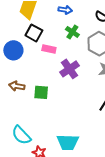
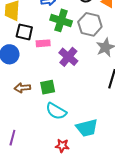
green cross: (72, 32) -> (61, 20), size x1.5
cyan semicircle: (21, 135) -> (56, 111), moved

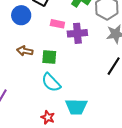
pink rectangle: (43, 43) -> (57, 24), moved
purple cross: (68, 57) -> (77, 33), turned 30

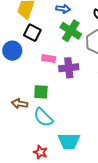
brown arrow: (25, 51) -> (20, 104), moved

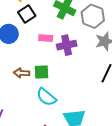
black square: (32, 33) -> (27, 14), turned 36
brown arrow: (20, 104) -> (22, 73), moved

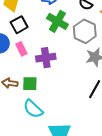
pink rectangle: (46, 38) -> (21, 49), moved, turned 56
purple cross: (67, 45) -> (46, 58), moved

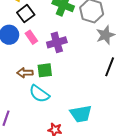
cyan semicircle: (33, 109) -> (39, 94), moved

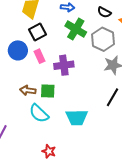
cyan trapezoid: (81, 114) -> (77, 117), moved

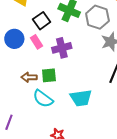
black square: (37, 32) -> (42, 21), moved

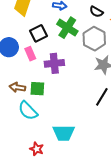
cyan trapezoid: (81, 98) -> (64, 133), moved

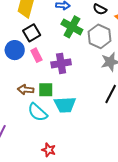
black square: (39, 33) -> (32, 33), moved
cyan trapezoid: (64, 133) -> (65, 105), moved

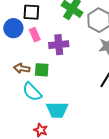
black square: (32, 33) -> (31, 12), turned 30
cyan trapezoid: (65, 105) -> (57, 110), moved

